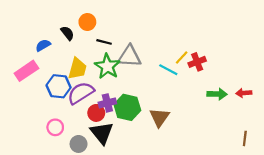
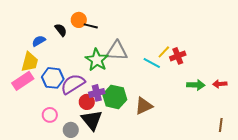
black line: (104, 42) -> (91, 26), moved
yellow trapezoid: (77, 69) -> (30, 62), moved
pink rectangle: (26, 71) -> (23, 81), moved
brown triangle: (159, 117) -> (144, 106), turned 30

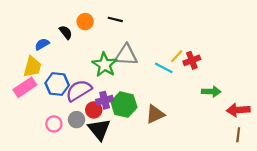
black line: (91, 26) -> (115, 19), moved
red arrow: (220, 84) -> (238, 110), moved, size x1.5
gray circle: (71, 130) -> (77, 120), moved

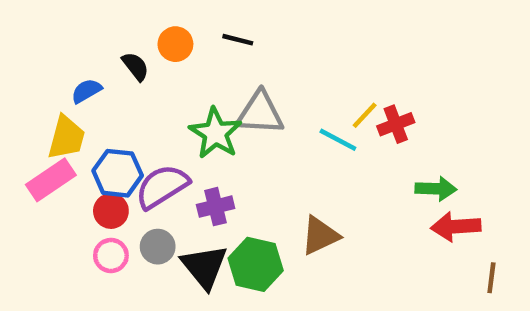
green hexagon: (124, 105) -> (256, 264), moved
red circle: (94, 110) -> (111, 211), moved
red arrow: (238, 110) -> (456, 227), moved

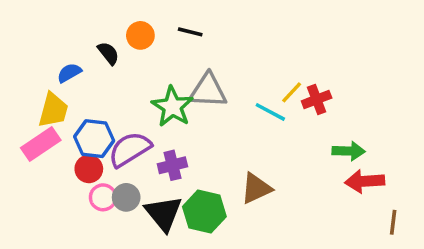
pink circle: (111, 255) -> (103, 197), moved

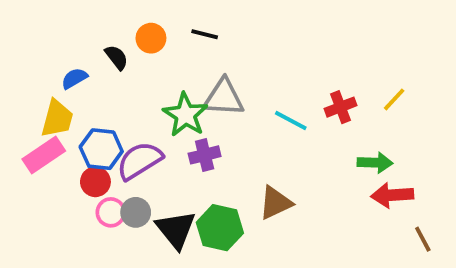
yellow line: (292, 92) -> (394, 99), moved
purple cross: (172, 165) -> (205, 155), moved
brown line: (393, 222) -> (423, 239), turned -35

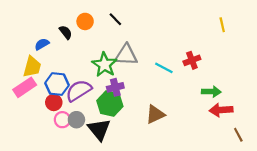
black line: (205, 34) -> (115, 19), turned 32
yellow line: (394, 99) -> (222, 25), moved, turned -56
green hexagon: (220, 228) -> (110, 103), moved

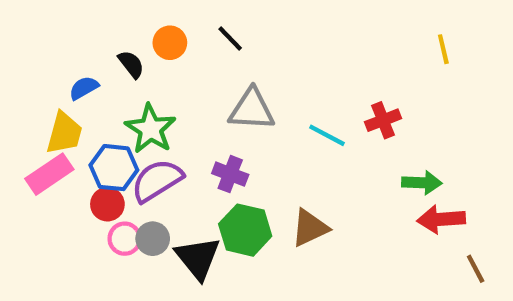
green star: (104, 65) -> (150, 129), moved
purple cross: (115, 87) -> (230, 174), turned 35
green hexagon: (110, 103) -> (245, 230), moved

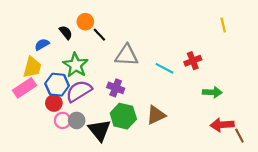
black line: (230, 38) -> (99, 35), moved
red arrow: (441, 219) -> (222, 125), moved

